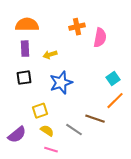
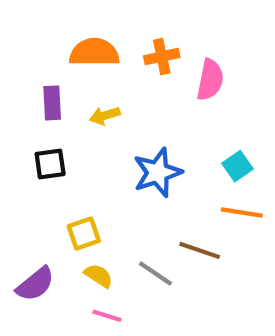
orange semicircle: (27, 25) -> (94, 52), moved
blue star: (61, 83) -> (158, 172), moved
orange line: (115, 101) -> (242, 212), turned 54

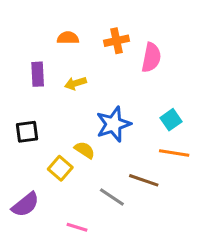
orange semicircle: (94, 52) -> (68, 38), size x0.6
black square: (50, 164) -> (27, 132), moved
yellow square: (84, 234) -> (60, 168), turned -30
yellow semicircle: (99, 276) -> (85, 150), moved

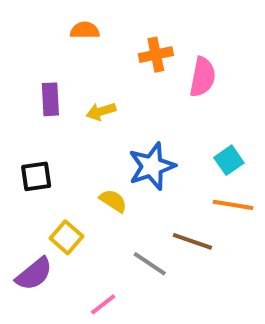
orange semicircle: (68, 38) -> (85, 30), moved
yellow square: (60, 168) -> (67, 237), moved
pink line: (77, 227) -> (103, 304), turned -55

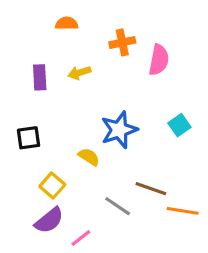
yellow arrow: (101, 111) -> (79, 73), moved
orange line: (233, 205) -> (183, 211), moved
purple semicircle: (34, 274) -> (49, 220), moved

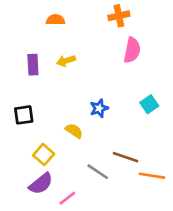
orange cross: (122, 42) -> (119, 16), moved
blue star: (119, 130) -> (99, 108), size x0.6

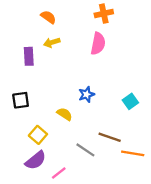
orange semicircle: (55, 20) -> (48, 17), turned 35
pink semicircle: (132, 50) -> (98, 44), moved
yellow arrow: (66, 61) -> (52, 42), moved
cyan square: (149, 104) -> (130, 101), moved

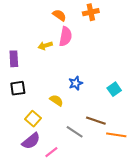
orange semicircle: (48, 17) -> (59, 15), moved
yellow arrow: (52, 42) -> (45, 46), moved
pink semicircle: (98, 44) -> (65, 36), moved
purple rectangle: (29, 56) -> (14, 59), moved

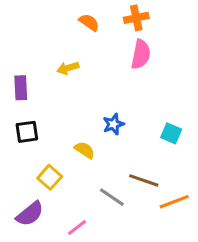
pink semicircle: (65, 36) -> (141, 54), moved
cyan square: (114, 89) -> (171, 133), turned -32
orange line: (116, 135) -> (174, 202), turned -30
purple semicircle: (31, 141) -> (30, 214), moved

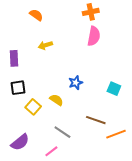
orange semicircle: (89, 22) -> (36, 15), moved
yellow square: (50, 177) -> (33, 107), moved
gray line: (112, 197) -> (62, 132), moved

